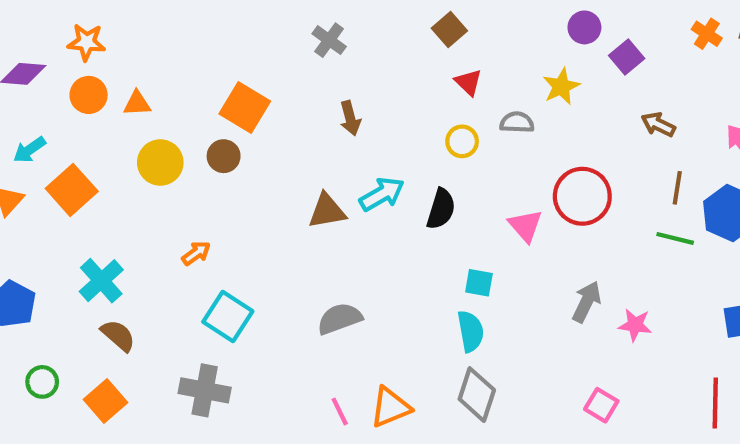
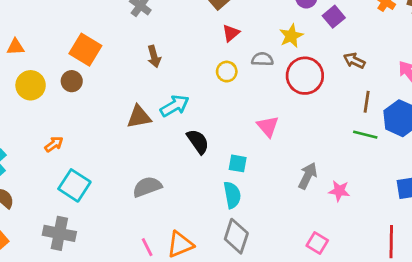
red triangle: (468, 82) -> (231, 33), turned 36
red circle: (582, 196) -> (305, 76), moved
black semicircle: (441, 209) -> (198, 142), moved, turned -52

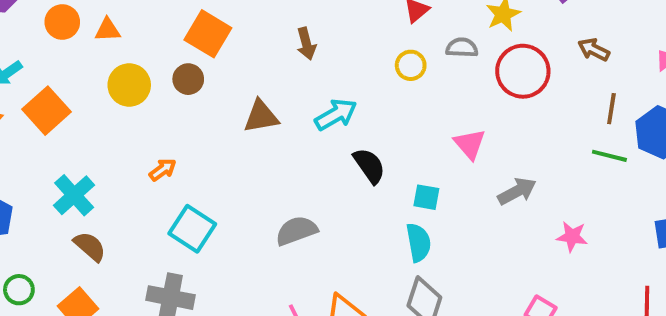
brown triangle: (139, 117) -> (261, 116), moved
gray arrow: (308, 176) -> (517, 191), moved, turned 36

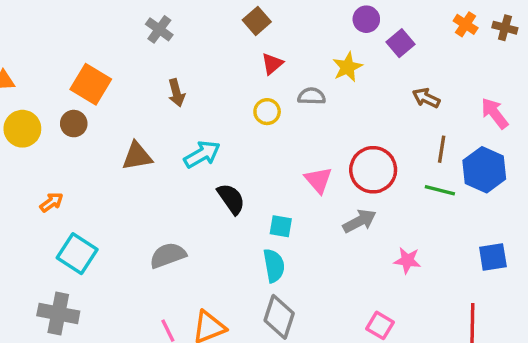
red circle: (523, 71) -> (373, 170), moved

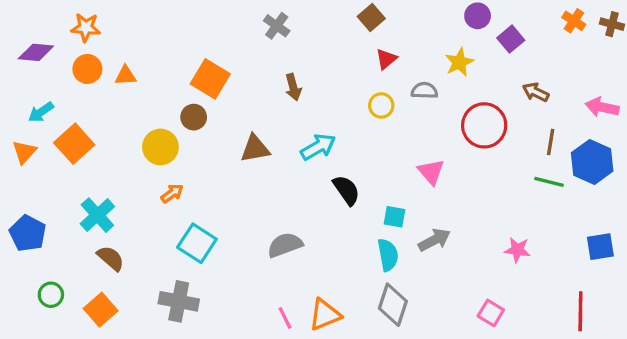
pink arrow: (495, 113) -> (602, 107), turned -40
yellow circle: (22, 129) -> (160, 147), moved
red circle: (373, 170) -> (484, 125), moved
gray arrow: (359, 221) -> (434, 240), moved

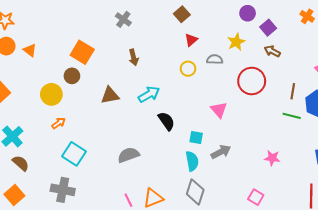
orange triangle: (126, 76) -> (30, 50), turned 40
brown arrow: (536, 92) -> (272, 51), moved

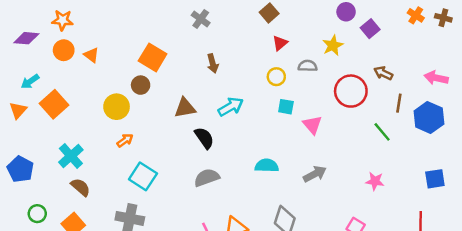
brown arrow: (272, 51) -> (383, 73), moved
green line: (292, 116) -> (382, 132), moved, turned 36
black semicircle: (166, 121) -> (204, 138), moved
cyan square: (196, 137) -> (286, 107), moved
cyan semicircle: (192, 161) -> (267, 166), moved, turned -78

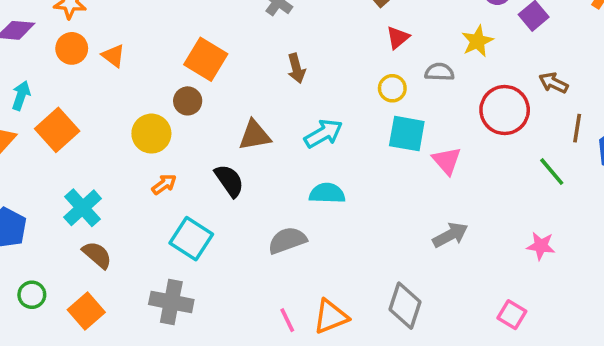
cyan arrow: (30, 81) -> (21, 96), turned 144
cyan square: (286, 107) -> (407, 134), size x1.5
black semicircle: (204, 138) -> (229, 181), moved
cyan semicircle: (267, 166) -> (327, 193), moved

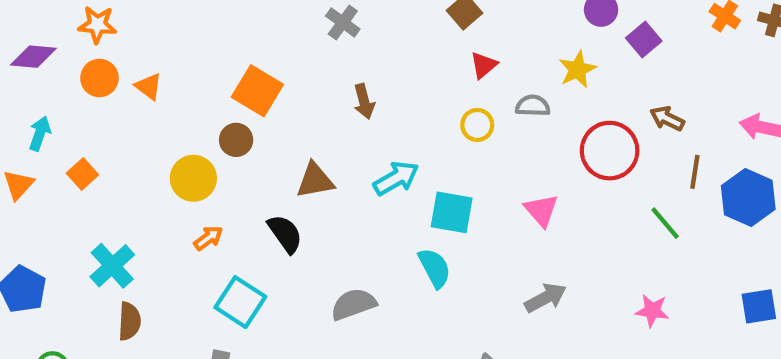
orange square: (57, 130) -> (82, 174), size x0.6
cyan square: (407, 134) -> (452, 212), moved
cyan semicircle: (327, 193) -> (435, 268), moved, turned 60
brown semicircle: (97, 255) -> (129, 321), turned 52

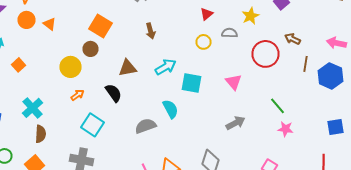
green line: (665, 223) -> (278, 106), moved
cyan semicircle: (435, 268) -> (170, 109), moved

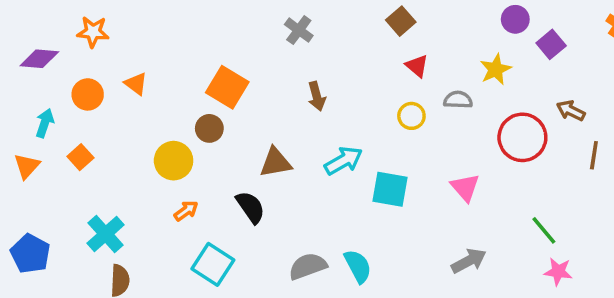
red triangle: (206, 14) -> (417, 66), turned -40
orange circle: (26, 20) -> (88, 94), moved
cyan semicircle: (170, 109) -> (358, 266), moved

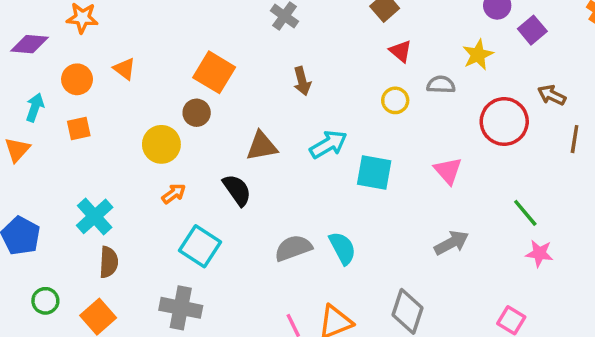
orange square: (80, 157) -> (79, 129), moved, turned 30

